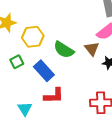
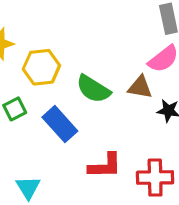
brown triangle: (92, 49) -> (140, 87), turned -42
red L-shape: (54, 96) -> (105, 166), moved

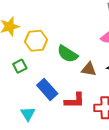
brown triangle: (140, 87) -> (89, 69), moved
blue rectangle: (60, 124) -> (47, 89), moved

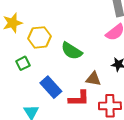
brown triangle: (89, 69) -> (93, 79), moved

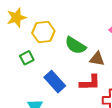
brown triangle: (93, 79) -> (97, 59), moved
red L-shape: (79, 99) -> (90, 83), moved

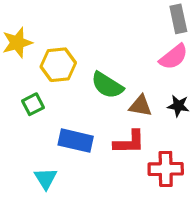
blue rectangle: (55, 82) -> (76, 141), turned -35

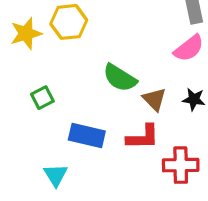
yellow hexagon: (58, 65) -> (69, 22), moved
brown triangle: (140, 106) -> (154, 99), turned 35

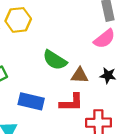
brown triangle: (154, 99) -> (80, 75), turned -42

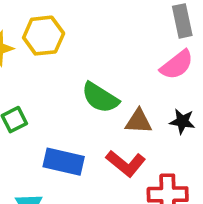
red L-shape: (71, 103) -> (126, 163), turned 40

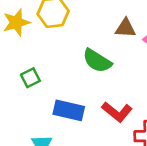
brown triangle: (138, 121) -> (125, 28), moved

